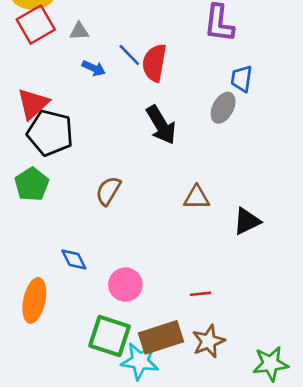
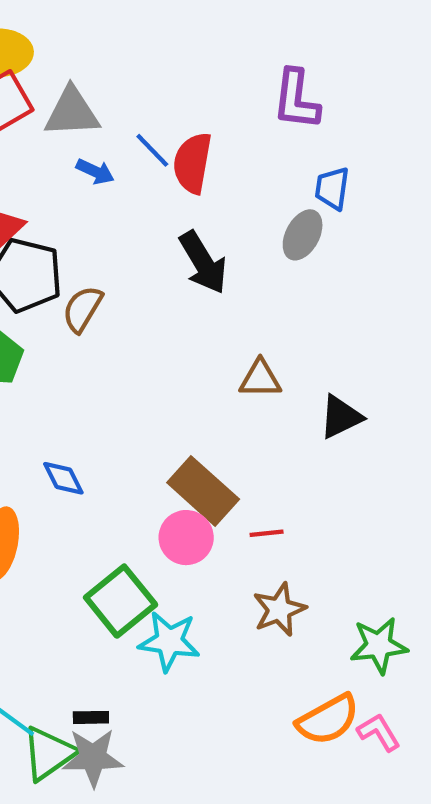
gray triangle: (79, 31) -> (72, 112), size x1.8
brown semicircle: (108, 191) -> (82, 309), moved
pink circle: (125, 285) -> (186, 538), moved
green square: (110, 336) -> (121, 601), turned 33
brown rectangle: (161, 337) -> (203, 491), moved, turned 60

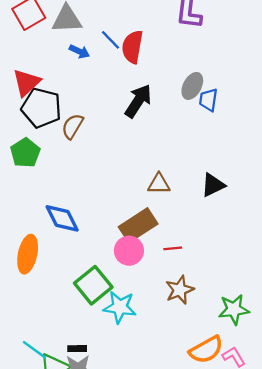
blue trapezoid: (332, 188) -> (208, 100), moved
black arrow: (203, 262) -> (138, 101), turned -116
brown triangle: (260, 379) -> (159, 184), moved
blue diamond: (63, 478) -> (62, 218), size x1.5
brown rectangle: (203, 491) -> (138, 225), turned -75

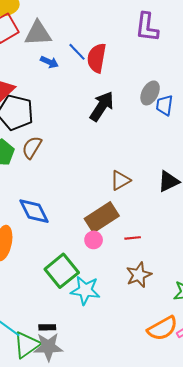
brown semicircle: (73, 126) -> (32, 147), moved
brown triangle: (159, 184) -> (120, 180), turned -30
pink circle: (129, 251) -> (94, 240), size x0.7

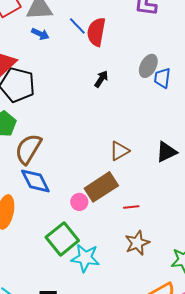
blue arrow: (49, 62) -> (40, 34), moved
black arrow: (102, 106) -> (101, 79), size x0.6
brown semicircle: (32, 147) -> (28, 149), moved, size x1.4
pink circle: (94, 240) -> (79, 202), moved

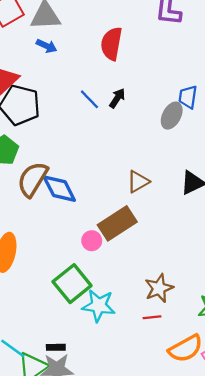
blue line: (77, 26) -> (89, 99), moved
gray ellipse: (148, 66) -> (172, 116), moved
blue diamond: (35, 181) -> (59, 189), moved
red line: (131, 207) -> (152, 317), moved

